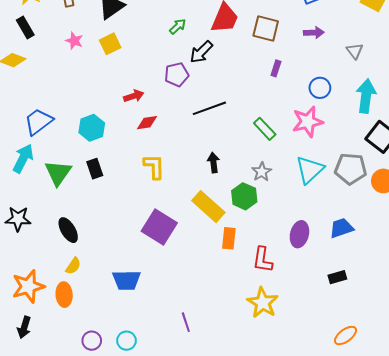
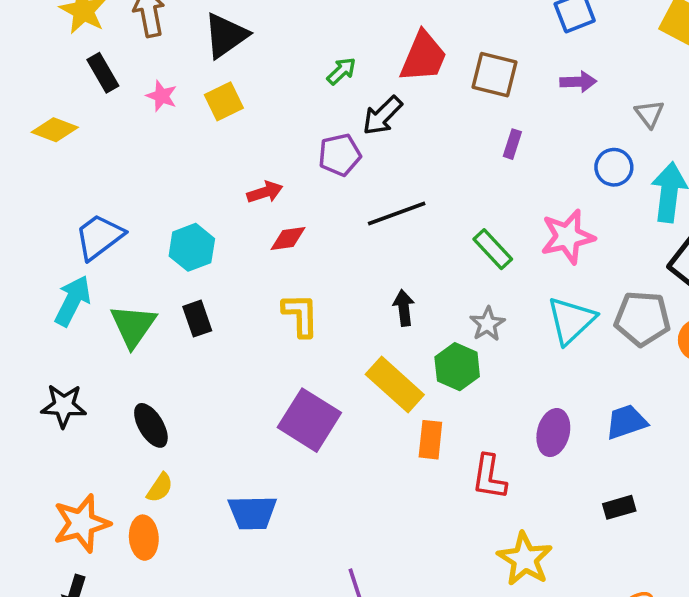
black rectangle: (25, 27) -> (103, 73), moved
blue circle: (320, 88) -> (614, 167), moved
yellow star: (263, 303) -> (525, 559), moved

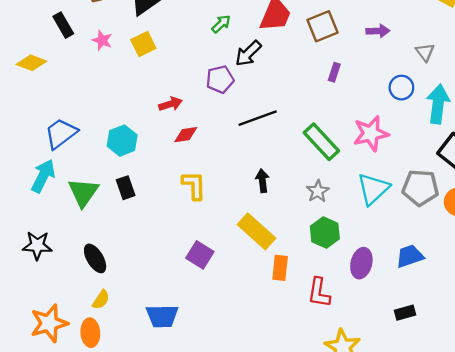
brown square: (495, 75) -> (322, 26), turned -36
green rectangle: (493, 249) -> (321, 142), size x1.4
green hexagon: (457, 367) -> (325, 232), moved
purple square: (309, 420) -> (200, 255), size x0.7

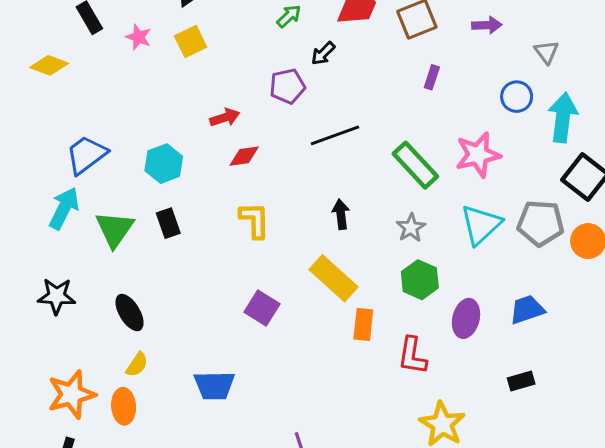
black arrow: (248, 53) -> (323, 53), size x0.7

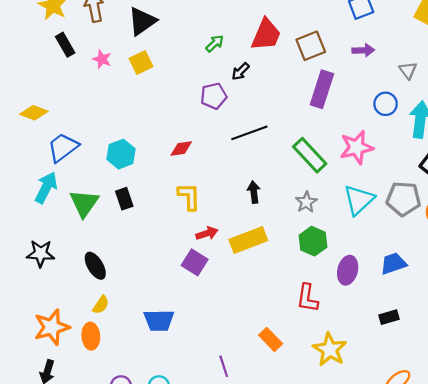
yellow diamond: (49, 65) -> (34, 113), moved
purple rectangle: (432, 77) -> (322, 89), size x2.0
red arrow: (225, 117) -> (207, 233), moved
yellow rectangle: (333, 278) -> (248, 240), turned -63
orange rectangle: (363, 324) -> (271, 339), moved, turned -50

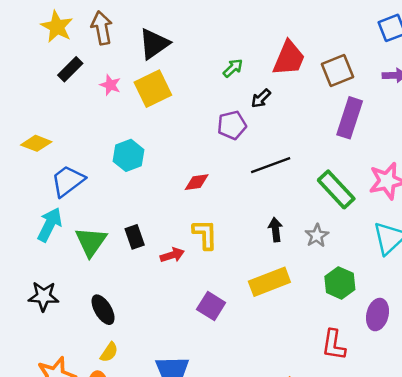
black rectangle: (65, 45) -> (70, 69), turned 75
yellow square: (141, 63) -> (153, 89), size x1.4
cyan hexagon: (121, 154) -> (129, 155), moved
gray star: (306, 202) -> (317, 236), moved
red arrow: (207, 233) -> (172, 255), moved

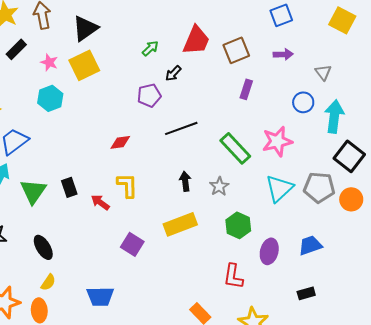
purple rectangle: (350, 118) -> (246, 89), size x0.6
cyan hexagon: (129, 155) -> (50, 98), moved
red arrow: (172, 255) -> (100, 202), turned -126

